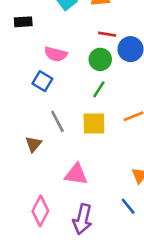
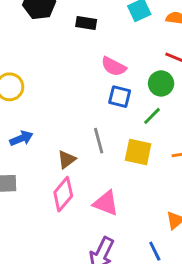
blue square: (42, 81) -> (120, 97), moved, turned -30
pink diamond: (40, 211) -> (63, 194), moved

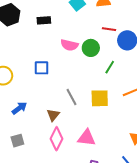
green circle: (161, 83) -> (91, 48), moved
blue square: (120, 97) -> (41, 68), moved
green line: (152, 116) -> (110, 67), moved

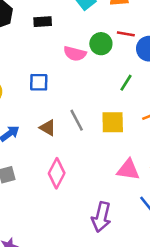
green circle: (91, 48) -> (101, 44), moved
brown triangle: (53, 115) -> (48, 128), moved, turned -40
pink triangle: (87, 138) -> (128, 170), moved

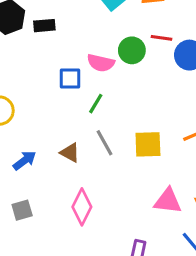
black rectangle: (43, 22) -> (44, 26), moved
blue square: (39, 82) -> (70, 78), moved
green line: (126, 83) -> (96, 104), moved

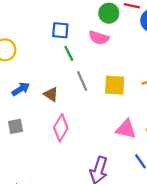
pink semicircle: (101, 63) -> (99, 38), moved
green line: (96, 104) -> (69, 53), moved, turned -63
brown triangle: (70, 153) -> (51, 94), moved

